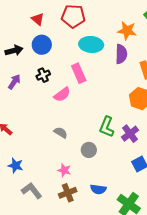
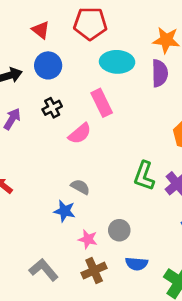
gray circle: (89, 150) -> (119, 230), moved
blue star: (15, 165) -> (65, 211), moved

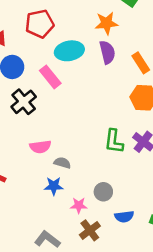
pink rectangle: (102, 103) -> (50, 77), moved
black cross: (52, 108) -> (24, 102), size x1.5
pink semicircle: (80, 134) -> (40, 147), moved, turned 45

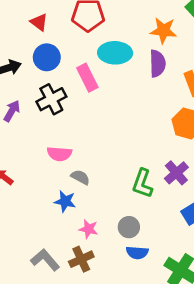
green L-shape: (114, 141) -> (142, 183), moved
gray circle: (103, 192) -> (129, 227), moved
brown cross: (90, 230) -> (81, 259), moved

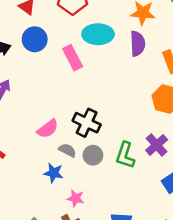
black cross: (51, 99) -> (87, 123), moved, turned -36
pink semicircle: (59, 154) -> (48, 129), turned -40
gray circle: (129, 227) -> (93, 155), moved

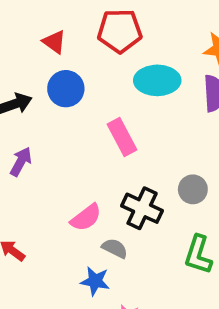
pink rectangle: (73, 58) -> (122, 137), moved
gray circle: (93, 155) -> (193, 189), moved

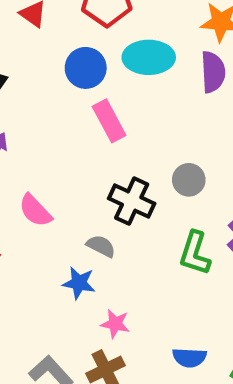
blue circle: (66, 89) -> (86, 68), moved
pink semicircle: (86, 218) -> (35, 211), moved, turned 84

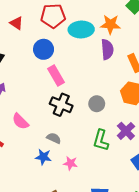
cyan ellipse: (149, 57) -> (81, 30), moved
black cross: (132, 201) -> (61, 105), moved
pink star: (115, 324) -> (70, 163), moved

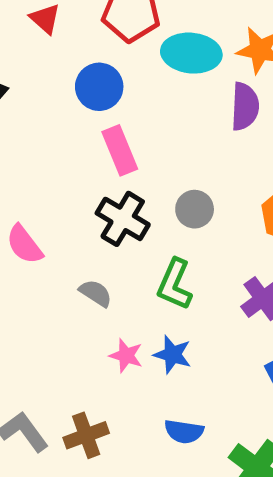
gray circle: (97, 104) -> (195, 209), moved
green L-shape: (101, 140) -> (175, 284), moved
blue star: (43, 157) -> (172, 355), moved

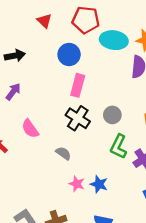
pink rectangle: (120, 150) -> (78, 85), turned 35
green L-shape: (175, 284) -> (119, 147), moved

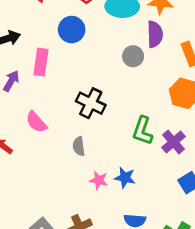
pink rectangle: (78, 85) -> (41, 62), moved
gray circle: (112, 115) -> (133, 56), moved
gray semicircle: (63, 153) -> (79, 146), turned -126

